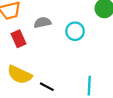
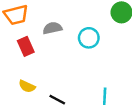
yellow semicircle: (20, 75) -> (27, 86), size x0.6

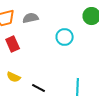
gray semicircle: (52, 28) -> (31, 18), moved

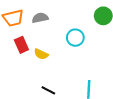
yellow semicircle: (14, 77) -> (41, 54), moved

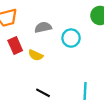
gray semicircle: (40, 18) -> (43, 27), moved

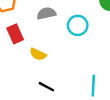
yellow semicircle: (36, 55) -> (38, 54), moved

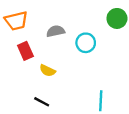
black line: (46, 87) -> (42, 102), moved

